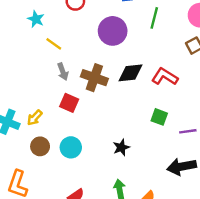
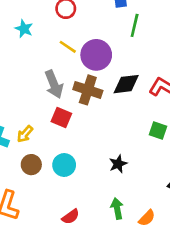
green line: (154, 18) -> (135, 25), moved
purple circle: (113, 31) -> (96, 55), moved
yellow line: (54, 44) -> (68, 47), moved
gray arrow: (63, 72) -> (54, 84), size x1.5

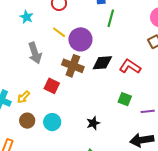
gray arrow: (54, 84) -> (35, 53), moved

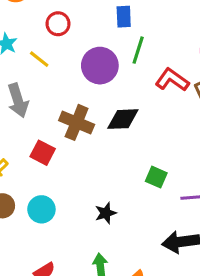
yellow line: (59, 32) -> (39, 59), moved
purple circle: (80, 39) -> (100, 66), moved
red L-shape: (130, 66) -> (172, 80), moved

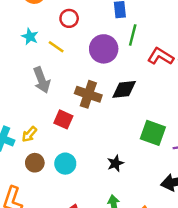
green square: (156, 177) -> (153, 133), size x1.5

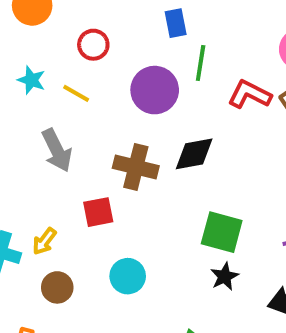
red square: (63, 119) -> (98, 212), turned -30
green square: (153, 133) -> (222, 232), moved
black star: (115, 163) -> (224, 276), moved
cyan circle: (65, 164) -> (128, 276), moved

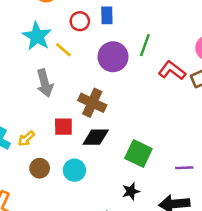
blue rectangle: (176, 23) -> (107, 15), moved
cyan star: (31, 80) -> (37, 36), size x1.6
black diamond: (194, 154) -> (96, 137), moved
black star: (224, 276) -> (131, 191), moved
brown circle: (57, 287) -> (40, 168), moved

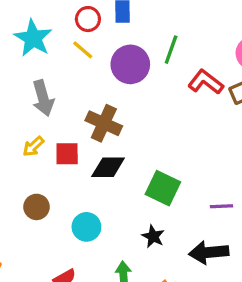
yellow line: (63, 50) -> (83, 50), moved
yellow arrow: (26, 139) -> (33, 146), moved
cyan circle: (74, 170) -> (86, 227), moved
black star: (131, 191) -> (153, 236), turned -30

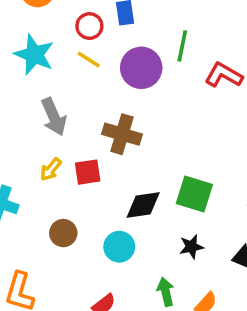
black diamond: (108, 167) -> (143, 205), moved
black star: (153, 236) -> (191, 247), turned -30

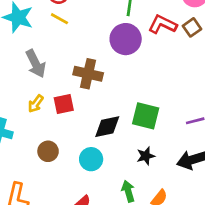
purple circle: (141, 68) -> (126, 39), moved

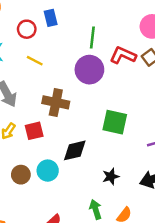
yellow line: (59, 19) -> (35, 61), moved
green square: (146, 116) -> (115, 122), moved
cyan circle: (91, 159) -> (48, 171), moved

